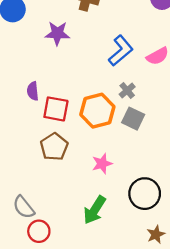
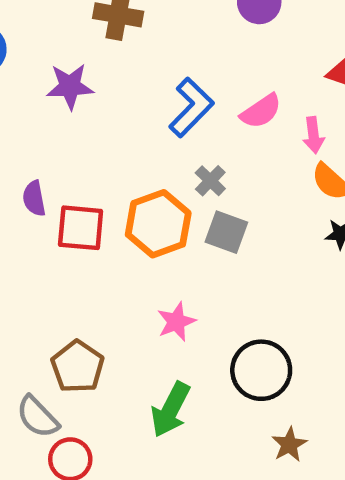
brown pentagon: (54, 147) -> (78, 367), moved

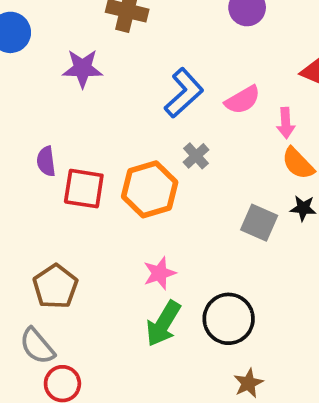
gray square: (226, 232) -> (259, 223), moved
brown pentagon: (78, 367) -> (55, 286), moved
green arrow: (171, 410) -> (163, 324), moved

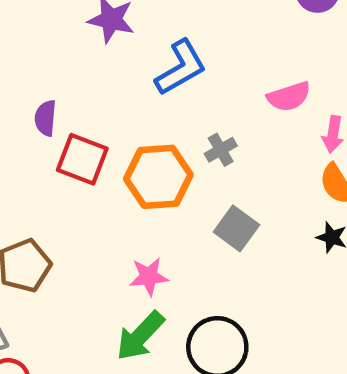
blue L-shape: (184, 93) -> (181, 68), moved
gray square: (259, 223) -> (236, 228), moved

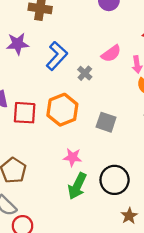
gray cross: (221, 150) -> (85, 73), moved
pink star: (149, 277) -> (72, 157), turned 30

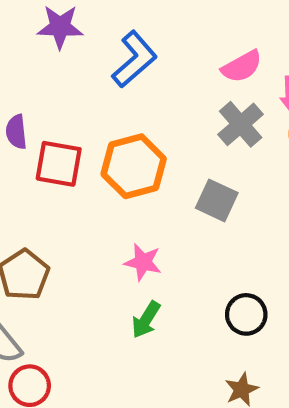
gray cross: (85, 73) -> (241, 124), moved, size x1.5
black circle: (115, 180) -> (246, 314), moved, size x0.7
green arrow: (77, 186) -> (146, 320), size x0.7

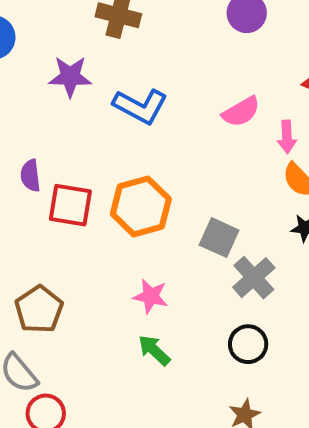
blue L-shape: (134, 59) -> (140, 106), turned 70
gray cross: (241, 124) -> (254, 278), moved
green arrow: (146, 320) -> (154, 350), turned 102

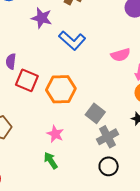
black circle: (248, 344) -> (109, 166), moved

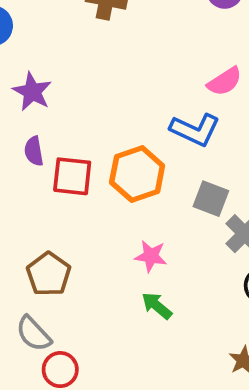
purple star: (42, 18) -> (32, 92), moved, turned 30
blue L-shape: (72, 40) -> (195, 130), moved

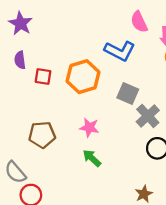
pink semicircle: (225, 81) -> (139, 22), turned 95
red square: (72, 176) -> (43, 76), size x0.7
brown pentagon: (49, 274) -> (42, 135), moved, turned 30

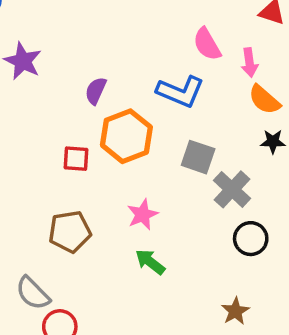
purple semicircle: (20, 60) -> (96, 91), moved, turned 36
red square: (43, 76) -> (76, 159), moved
pink star: (89, 128) -> (143, 215), turned -30

